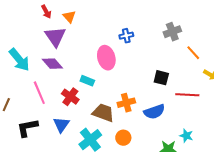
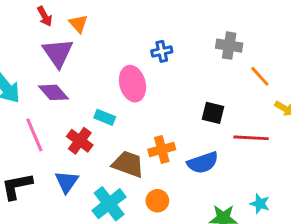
gray cross: (172, 32) -> (229, 46), turned 30
cyan star: (186, 136) -> (260, 204), moved

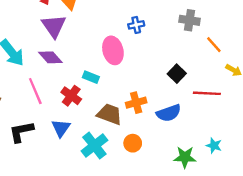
black square: (213, 113) -> (177, 74), turned 30

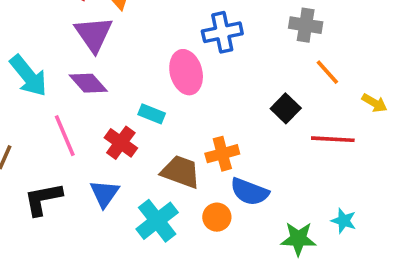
blue cross: (136, 25) -> (222, 32), size x1.5
orange line: (214, 45) -> (327, 72), moved
blue semicircle: (169, 113) -> (249, 192), moved, turned 40

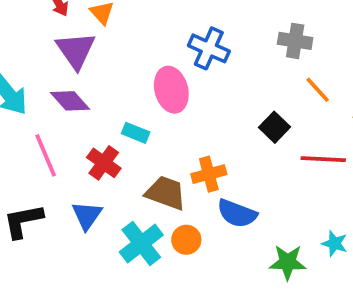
blue cross: (222, 32) -> (209, 48), turned 36
orange circle: (217, 217) -> (186, 240), moved

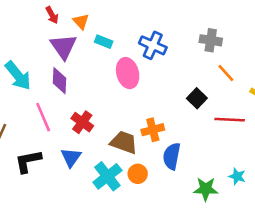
purple diamond: (70, 101) -> (60, 81), turned 44
cyan rectangle: (136, 133) -> (104, 42), moved
blue semicircle: (237, 213) -> (172, 156), turned 80

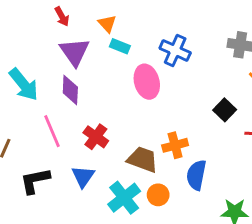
orange triangle: (81, 21) -> (107, 24), moved

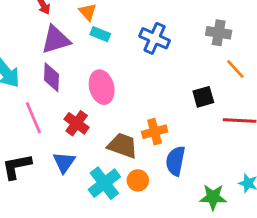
purple triangle: (75, 52) -> (56, 40), turned 48
pink ellipse: (147, 82) -> (102, 87), moved
black square: (225, 110) -> (203, 97), turned 30

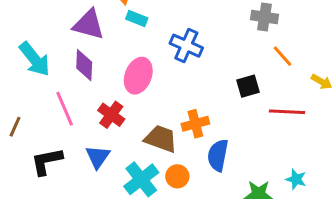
blue cross: (155, 38) -> (186, 46), moved
purple triangle: (56, 40) -> (89, 25), turned 32
pink ellipse: (102, 87) -> (138, 76), turned 36

